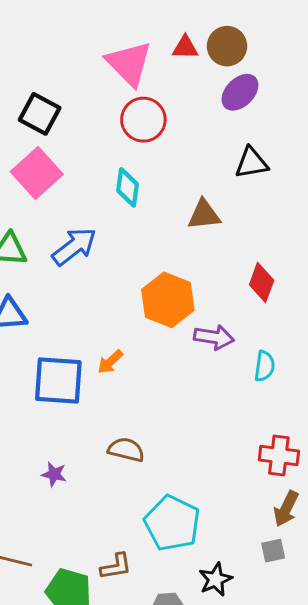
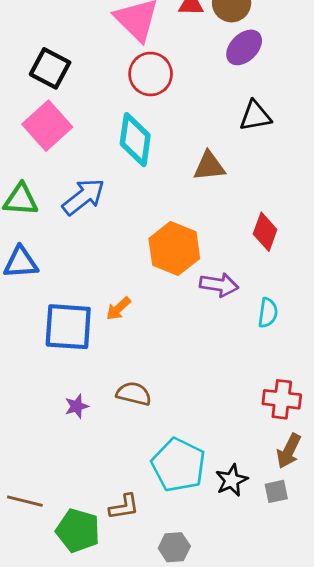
cyan diamond: (128, 187) -> (135, 140), size x1.4
purple star: (54, 474) -> (77, 406), moved, turned -30
black star: (215, 579) -> (232, 480), moved

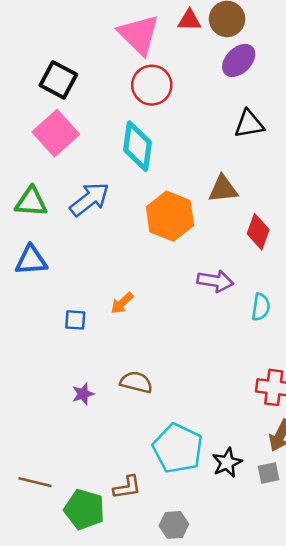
brown triangle: (209, 166) -> (223, 189), moved
orange hexagon: (174, 248) -> (170, 216), moved
blue square: (68, 327) -> (75, 320), size x0.5

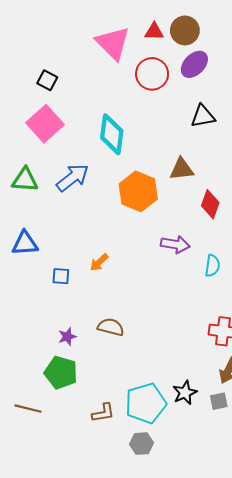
black square: (58, 80) -> (47, 80), size x0.7
red circle: (152, 85) -> (152, 74), moved
blue triangle: (31, 260) -> (25, 243), moved
cyan pentagon: (178, 448) -> (146, 403), moved, turned 30
green pentagon: (84, 509) -> (61, 373), moved

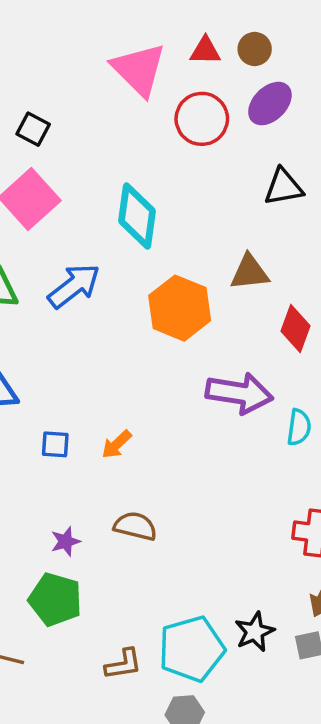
brown circle: (185, 30) -> (255, 49), size x0.7
purple arrow: (175, 244) -> (239, 393), size x1.4
orange arrow: (99, 262) -> (117, 444), moved

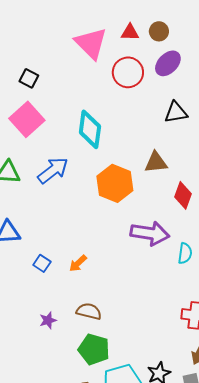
blue square: (55, 444) -> (42, 263), turned 30
green pentagon: (55, 599) -> (94, 349), moved

